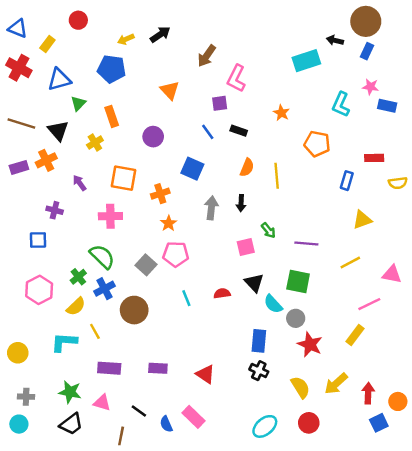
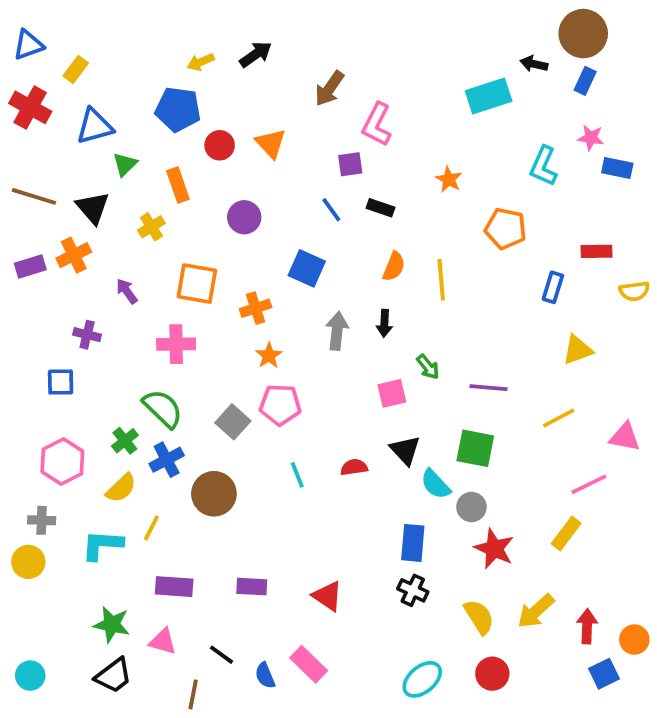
red circle: (78, 20) -> (220, 145), moved
blue triangle: (18, 29) -> (28, 45), turned -42
yellow line: (95, 331) -> (151, 528), turned 56
gray cross: (26, 397) -> (42, 520), moved

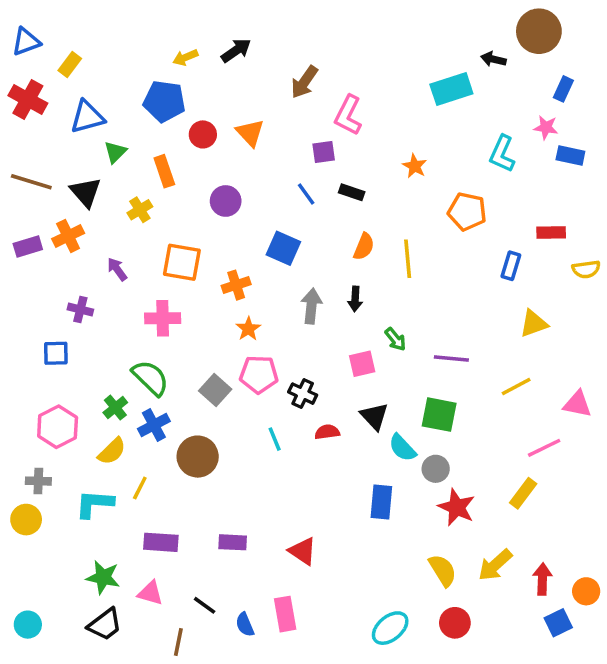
blue rectangle: (585, 81) -> (563, 89), moved
black cross: (413, 590) -> (303, 394), moved
pink rectangle: (309, 664) -> (285, 614), turned 36

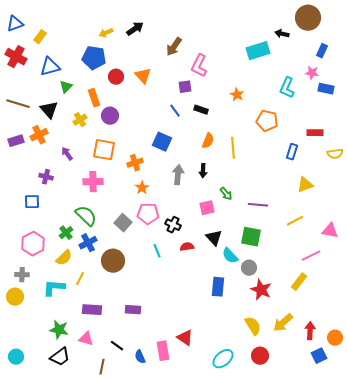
purple circle: (226, 201) -> (110, 116), moved
red triangle: (303, 551) -> (185, 338), moved

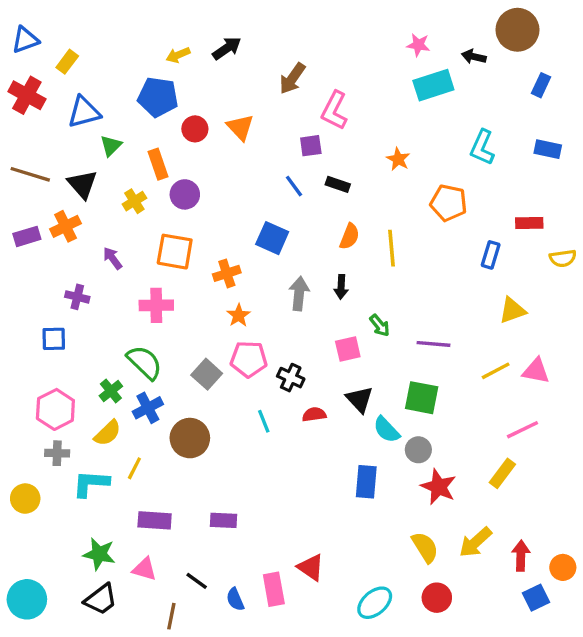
pink star: (312, 73) -> (418, 45), moved
pink triangle: (330, 231) -> (536, 371), moved
gray cross: (22, 275) -> (57, 453), moved
cyan circle: (16, 357) -> (27, 599), size x1.5

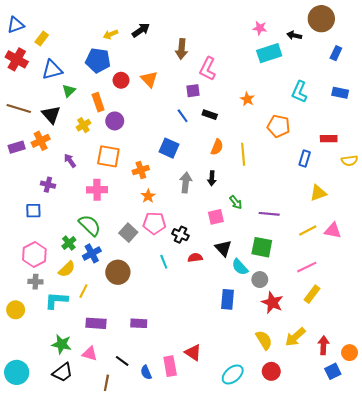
brown arrow: (292, 78) -> (182, 49), turned -30
pink line: (523, 430) -> (307, 267), moved

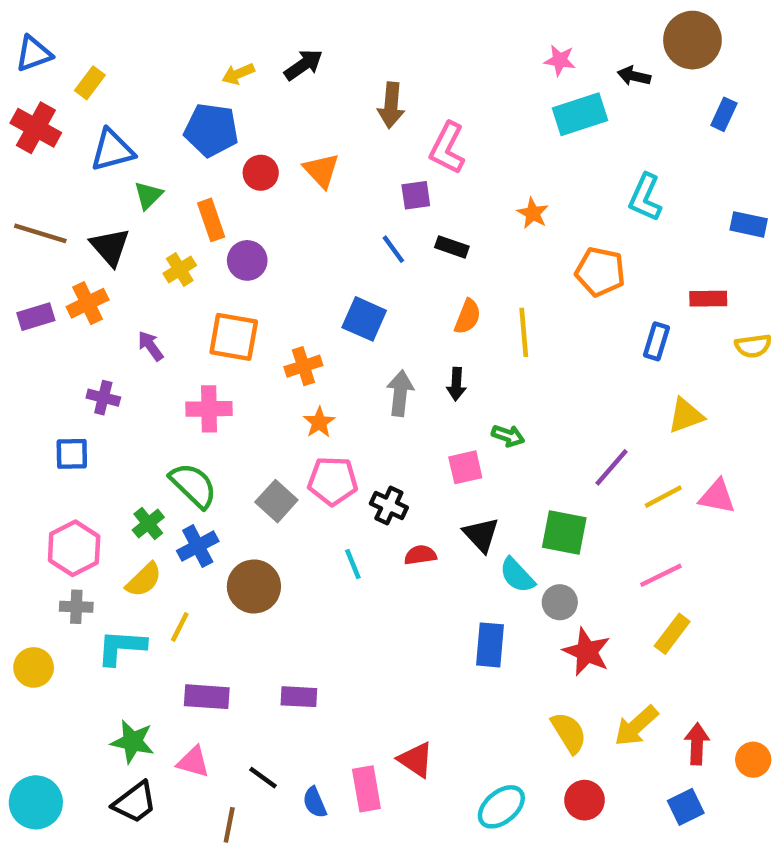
blue rectangle: (340, 93) -> (749, 224), moved
green arrow: (236, 202) -> (508, 436), turned -32
purple line: (269, 214) -> (611, 467), moved, turned -54
blue square: (333, 371) -> (686, 807), moved

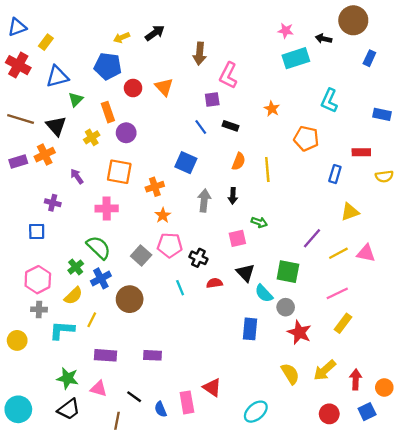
red circle: (585, 800) -> (329, 414), moved
blue square: (686, 807) -> (367, 412), moved

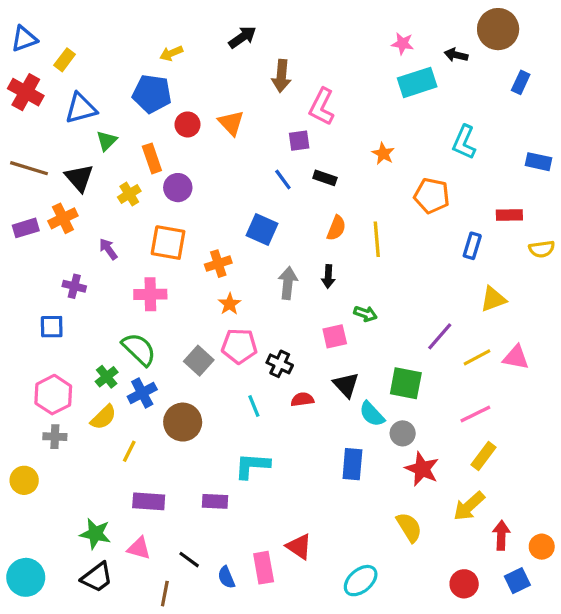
black arrow: (155, 33) -> (242, 37), moved
cyan L-shape: (62, 330) -> (252, 466), moved
yellow arrow: (325, 370) -> (469, 506), moved

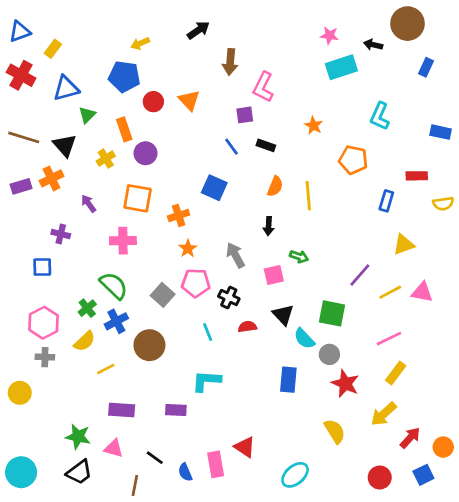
gray arrow: (288, 283) -> (235, 255), moved, turned -35
yellow line: (129, 451) -> (106, 369), turned 36
red arrow: (501, 535) -> (410, 438), turned 40

